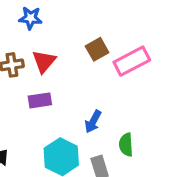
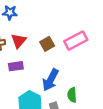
brown square: (97, 49) -> (47, 44), moved
blue arrow: (93, 122) -> (51, 80), size x1.5

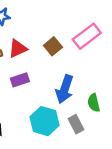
red triangle: (19, 41) -> (18, 48), turned 35

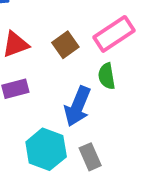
green semicircle: (94, 103) -> (107, 76), moved

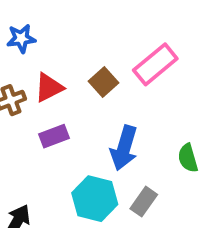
green semicircle: (107, 76) -> (188, 158), moved
gray rectangle: (90, 157) -> (144, 202), turned 65

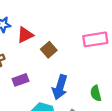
pink rectangle: (155, 64) -> (95, 39), moved, turned 30
red triangle: (49, 88) -> (25, 35), moved

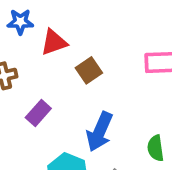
purple rectangle: (20, 80) -> (38, 113), turned -35

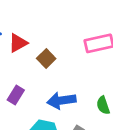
blue arrow: (100, 132) -> (61, 101), turned 68

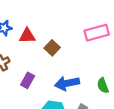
red triangle: (18, 43) -> (27, 36), turned 30

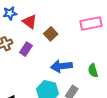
red triangle: (27, 36) -> (30, 22), turned 35
purple rectangle: (28, 80) -> (26, 49), moved

